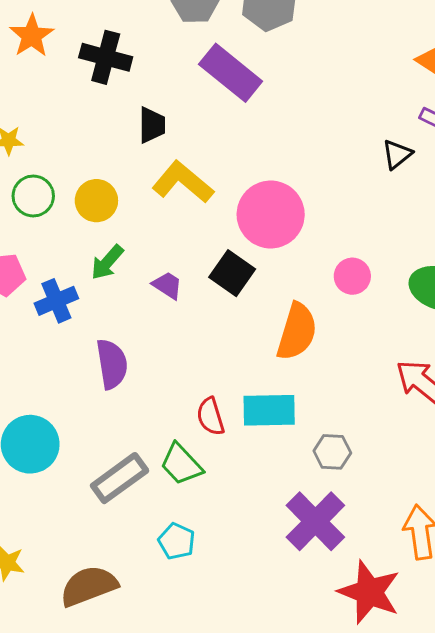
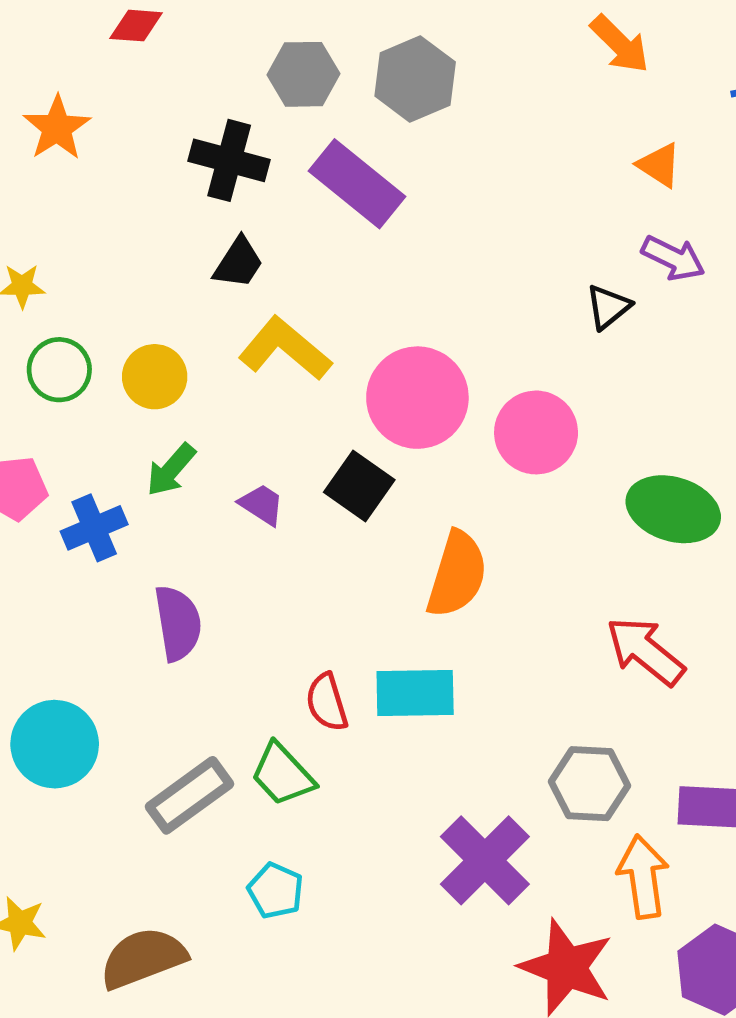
black cross: (106, 57) -> (229, 160), moved
black trapezoid: (152, 125) -> (238, 263), turned 33
pink circle: (352, 276) -> (536, 432), moved, size x1.5
gray hexagon: (332, 452) -> (590, 784), moved, size x1.4

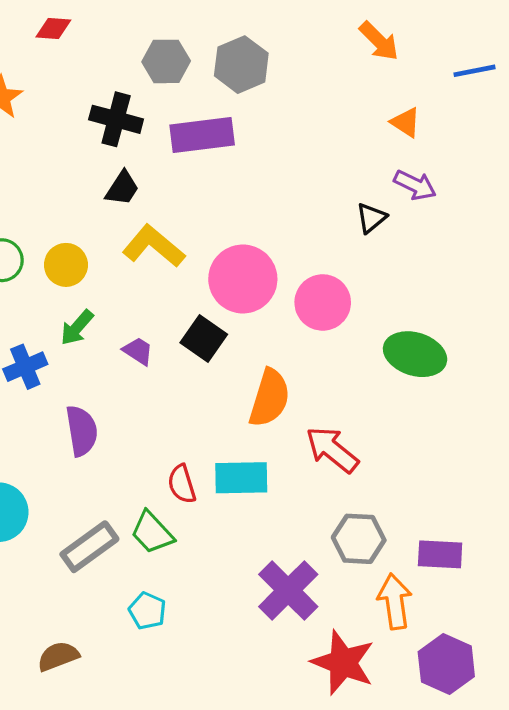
purple rectangle: (357, 184) -> (202, 135), turned -46
red arrow: (645, 651) -> (332, 450), moved
brown semicircle: (143, 958) -> (58, 656), size x0.7

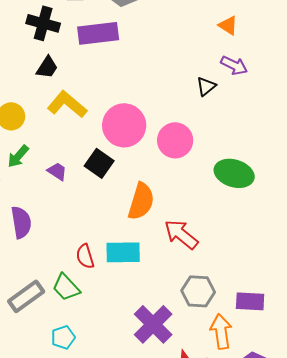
cyan pentagon: (147, 611) -> (63, 337), turned 30

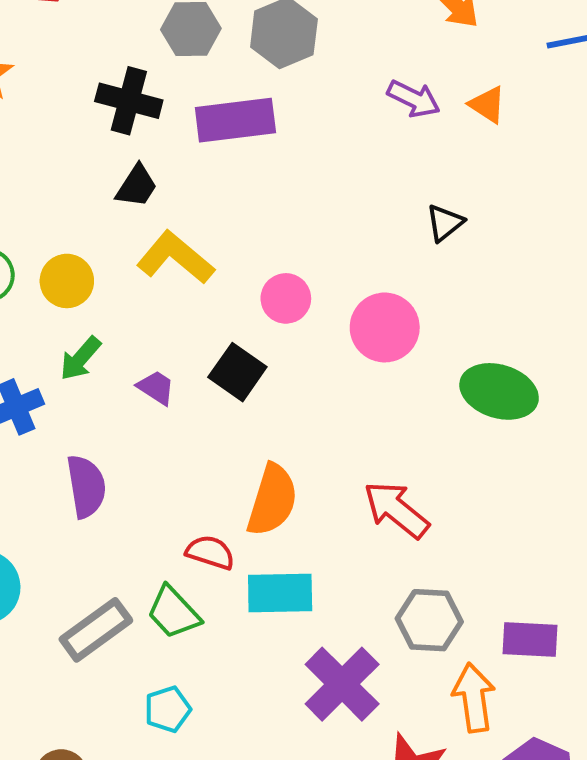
purple arrow: (234, 65) -> (414, 99), moved
pink circle: (124, 125) -> (286, 298), size x0.6
orange semicircle: (141, 201) -> (272, 500), moved
cyan rectangle: (123, 252) -> (280, 593), moved
red semicircle: (85, 256) -> (210, 552), turned 125

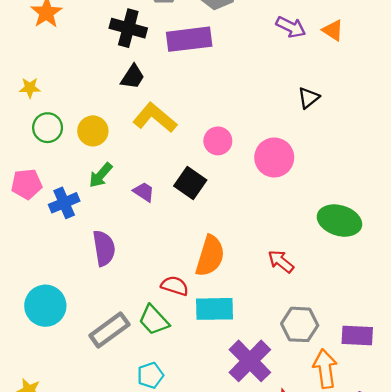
green ellipse: (499, 391) -> (339, 221), moved
red arrow: (396, 510) -> (281, 261), size x0.7

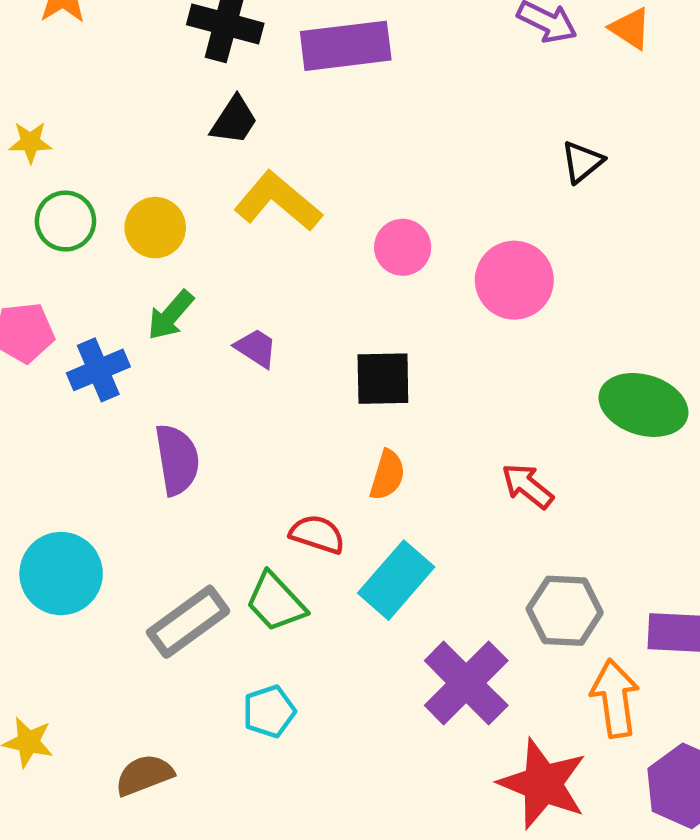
black square: (190, 183) -> (383, 379), moved, turned -36
orange semicircle: (210, 256) -> (387, 475), size x0.6
cyan rectangle: (215, 309) -> (396, 580), turned -48

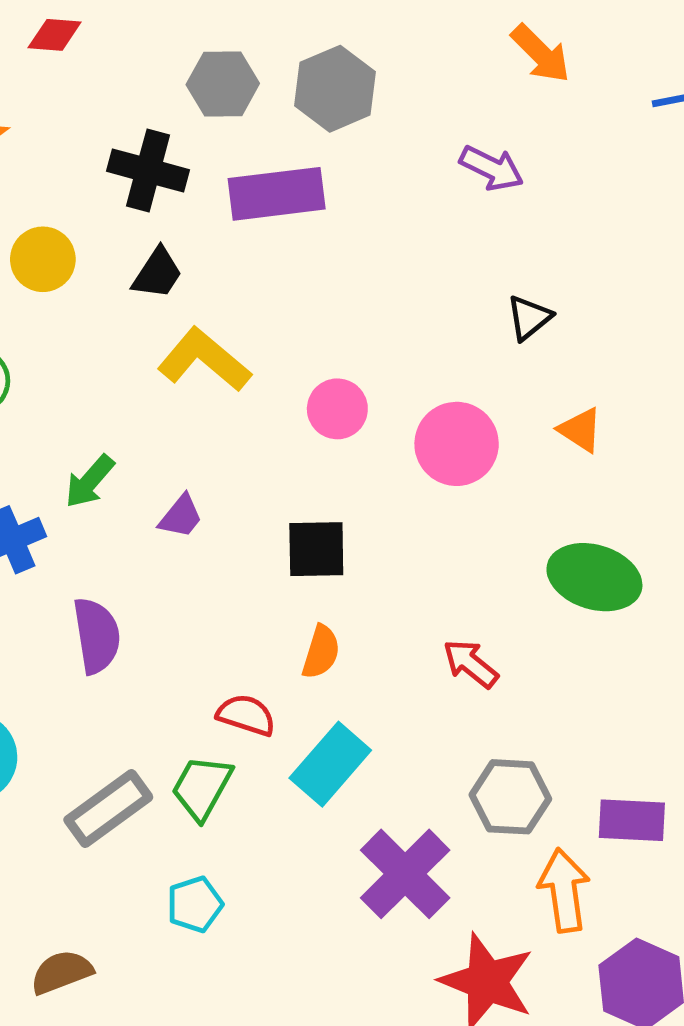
orange triangle: (630, 28) -> (580, 430), moved
yellow circle: (155, 228) -> (43, 259), moved
purple trapezoid: (256, 348) -> (181, 516), turned 96
green trapezoid: (276, 602) -> (202, 788), turned 72

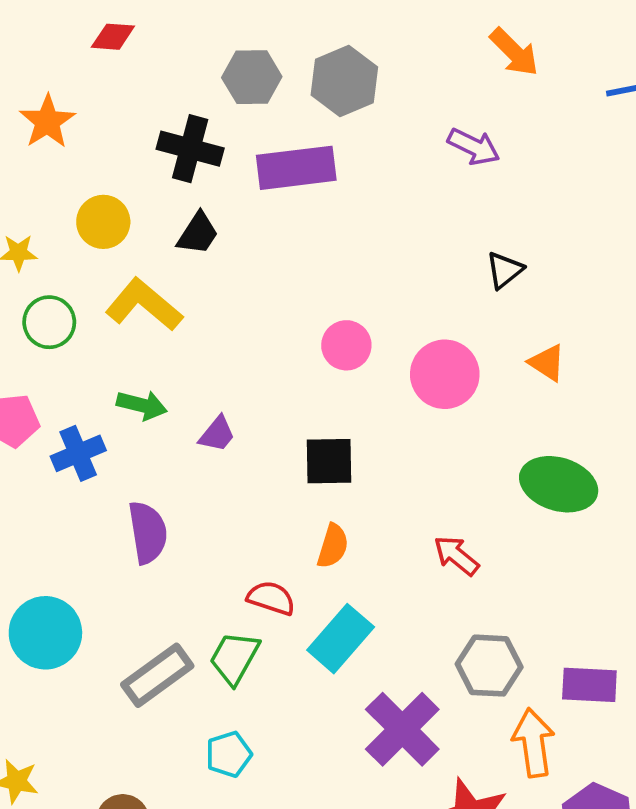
yellow L-shape: (204, 360) -> (144, 305), moved
green arrow: (90, 481) -> (142, 405), turned -117

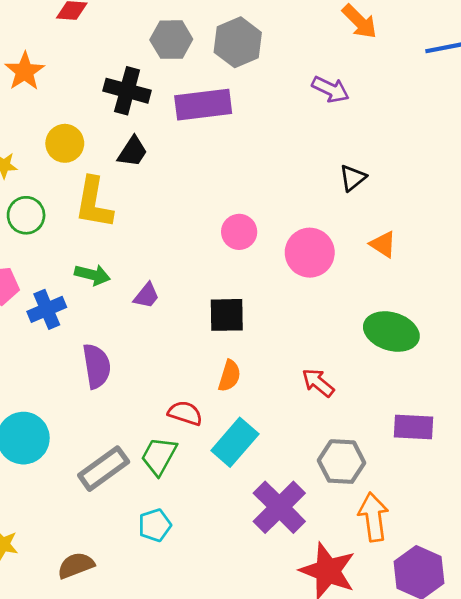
yellow L-shape: (144, 305) -> (94, 203), turned -120
purple rectangle: (589, 685) -> (413, 427), moved

